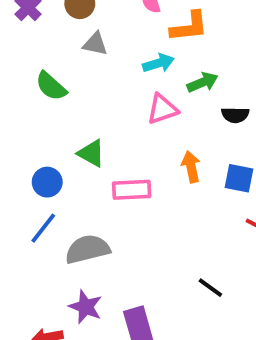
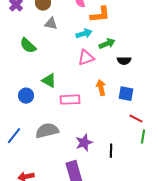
blue line: (43, 228) -> (14, 136), moved
black line: (210, 288) -> (111, 151), turned 56
purple star: (86, 307) -> (84, 143), moved, turned 30

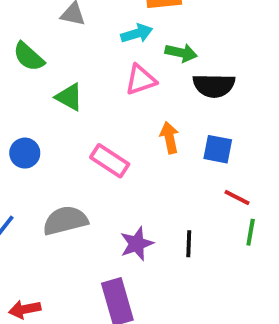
green arrow: (107, 44) -> (181, 53), turned 35
black semicircle: (124, 61) -> (214, 86), size x1.5
green triangle: (49, 81) -> (69, 97), moved
pink rectangle: (70, 100) -> (110, 161), turned 36
black line: (111, 151) -> (189, 244), moved

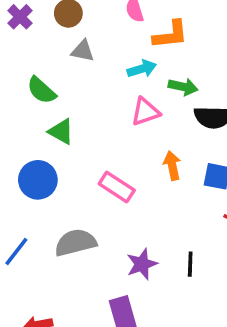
green triangle: (69, 97) -> (61, 131), moved
blue circle: (25, 153) -> (38, 180), size x1.4

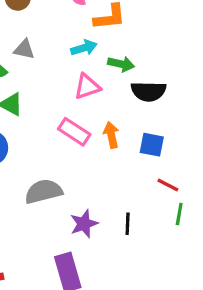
gray triangle: (83, 51) -> (24, 49), moved
pink rectangle: (117, 187) -> (74, 132), moved
gray semicircle: (76, 243) -> (44, 191), moved

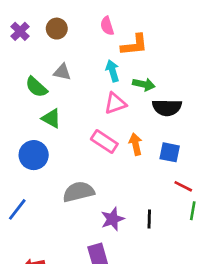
cyan arrow: (84, 48) -> (112, 71), turned -90

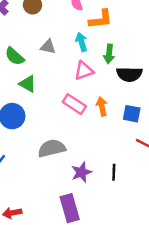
gray triangle: (62, 72) -> (48, 47), moved
green arrow: (144, 84) -> (109, 54), turned 84

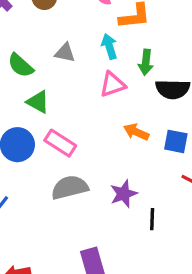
pink rectangle: (74, 104) -> (60, 143), moved
orange arrow: (102, 107) -> (136, 132), turned -54
purple star: (82, 172) -> (124, 194), moved

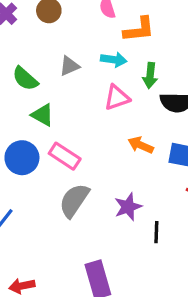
cyan arrow: (109, 46) -> (114, 60), turned 115
gray triangle: (65, 53) -> (69, 66), turned -35
gray semicircle: (70, 187) -> (74, 200), turned -42

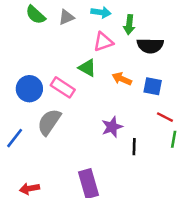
green semicircle: (25, 79) -> (36, 15), moved
green triangle: (43, 115) -> (87, 68), moved
gray semicircle: (74, 200) -> (49, 122), moved

